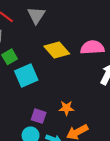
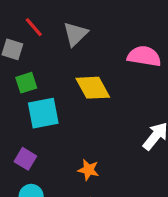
pink semicircle: (92, 47) -> (144, 56), moved
purple square: (39, 116) -> (25, 159), moved

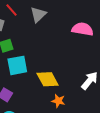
yellow diamond: (93, 88) -> (48, 79), moved
orange star: (88, 170) -> (58, 101), moved

